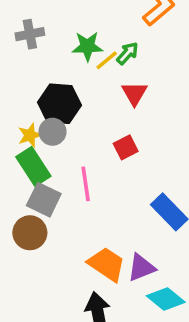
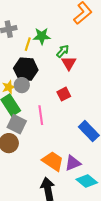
green arrow: (127, 53) -> (63, 51), moved
yellow line: (107, 60) -> (28, 44), moved, turned -32

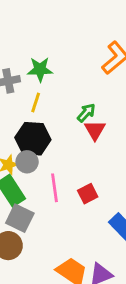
green star: (42, 36) -> (40, 69), moved
red square: (64, 94) -> (88, 194), moved
pink line: (41, 115) -> (54, 188), moved

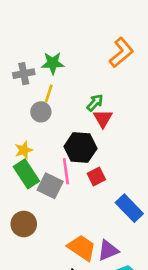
black hexagon: (33, 139) -> (80, 147), moved
gray circle: (27, 162) -> (41, 112), moved
gray square: (20, 218) -> (50, 186), moved

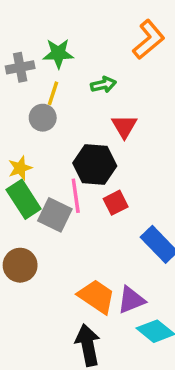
green arrow: (95, 103) -> (103, 85), moved, turned 36

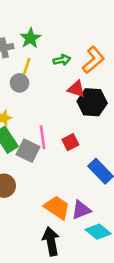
orange L-shape: (149, 40) -> (93, 60), moved
green star: (58, 53) -> (30, 38), turned -30
red triangle: (124, 126) -> (76, 89), turned -42
black hexagon: (95, 165) -> (92, 102), moved

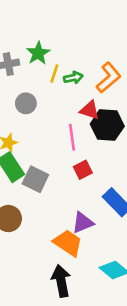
yellow line: (27, 66) -> (54, 74), moved
pink line: (42, 137) -> (72, 137), moved
purple triangle: (81, 210) -> (83, 223), moved

